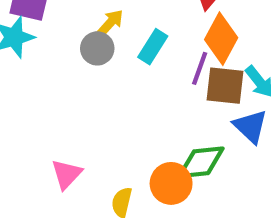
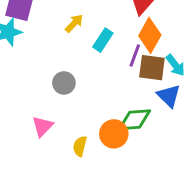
gray circle: (97, 48) -> (64, 83), moved

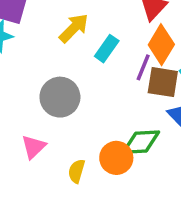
yellow arrow: (74, 23) -> (74, 28), size x1.4
gray circle: (64, 83) -> (60, 97), size x1.5

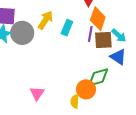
gray circle: (60, 97) -> (22, 33), moved
yellow semicircle: (76, 171) -> (75, 101), moved

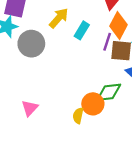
gray circle: (22, 33) -> (31, 44), moved
pink triangle: (37, 93) -> (30, 108), moved

